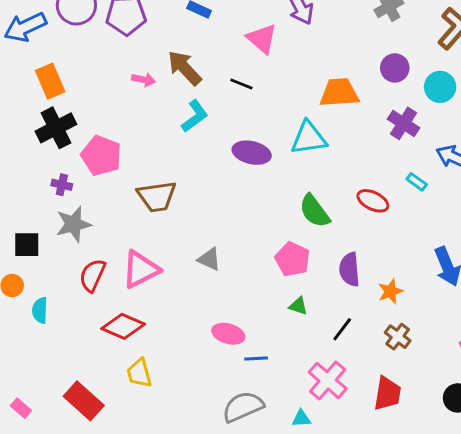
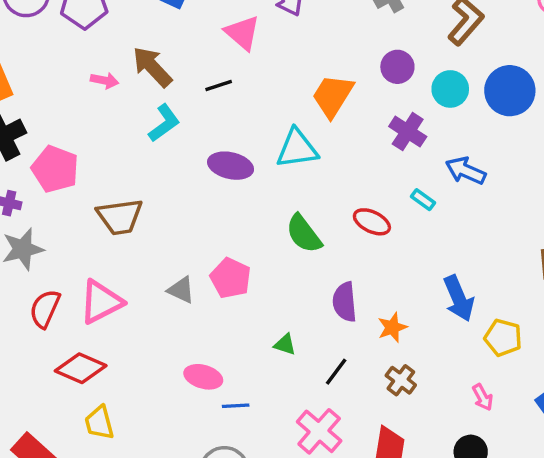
black line: (241, 84) -> (219, 86), turned -40
orange trapezoid: (339, 93) -> (333, 96), turned -54
pink pentagon: (293, 259) -> (231, 278), moved

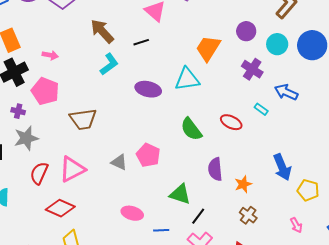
pink arrow: (104, 80) -> (50, 55), moved
green triangle: (285, 344) -> (180, 194), size x1.6
black line: (336, 372) -> (198, 216), moved
blue line: (236, 406) -> (161, 230), moved

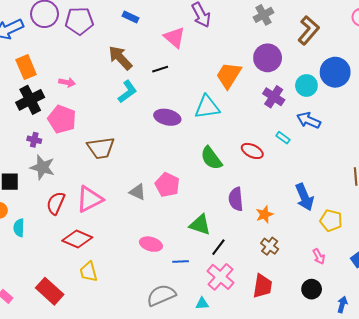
purple circle: (246, 31) -> (268, 58), size x1.4
cyan circle: (277, 44) -> (306, 85), moved
gray star: (26, 138) -> (42, 167), turned 30

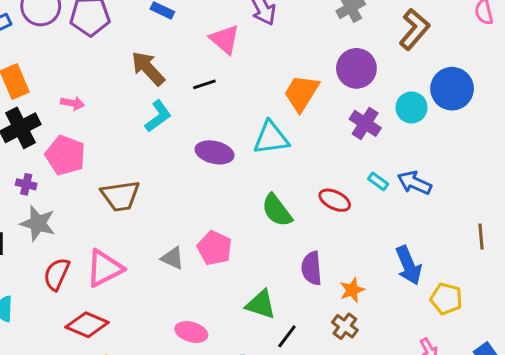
blue arrow: (309, 120) -> (414, 183), moved
brown cross: (270, 246) -> (345, 326), moved

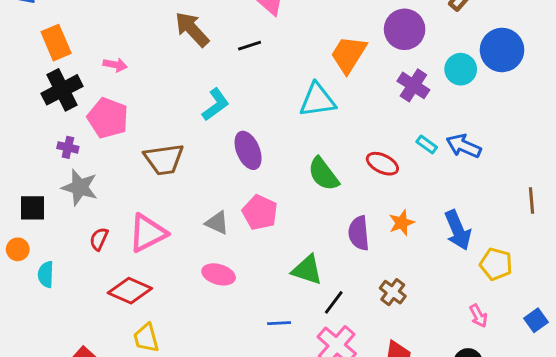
cyan L-shape: (158, 116) -> (216, 105), moved
purple ellipse: (215, 152) -> (248, 150), moved, turned 54
red semicircle: (57, 274) -> (99, 239), size x0.7
orange star: (352, 290) -> (402, 223), moved
pink ellipse: (191, 332) -> (219, 274), moved

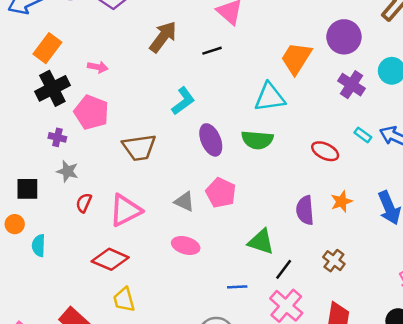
brown arrow: (192, 29) -> (163, 37), turned 80
orange rectangle: (56, 43) -> (47, 48), turned 60
green semicircle: (323, 174) -> (257, 140), moved, turned -48
gray star: (80, 187) -> (67, 171), size x0.7
red semicircle: (99, 239) -> (84, 203), moved

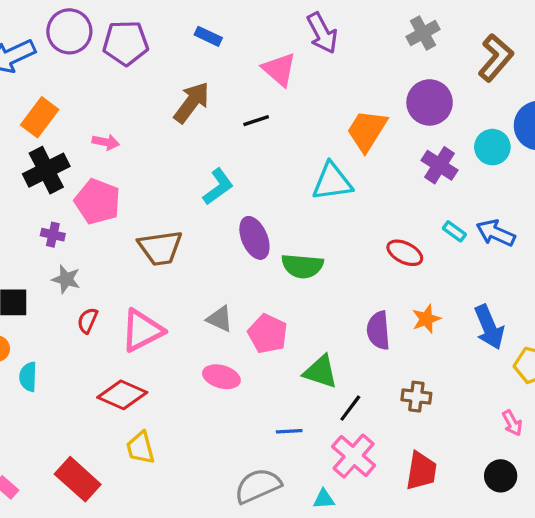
green semicircle: (257, 140) -> (302, 266), moved
pink pentagon: (221, 193) -> (268, 334), moved
brown cross: (334, 261) -> (416, 397), turned -30

